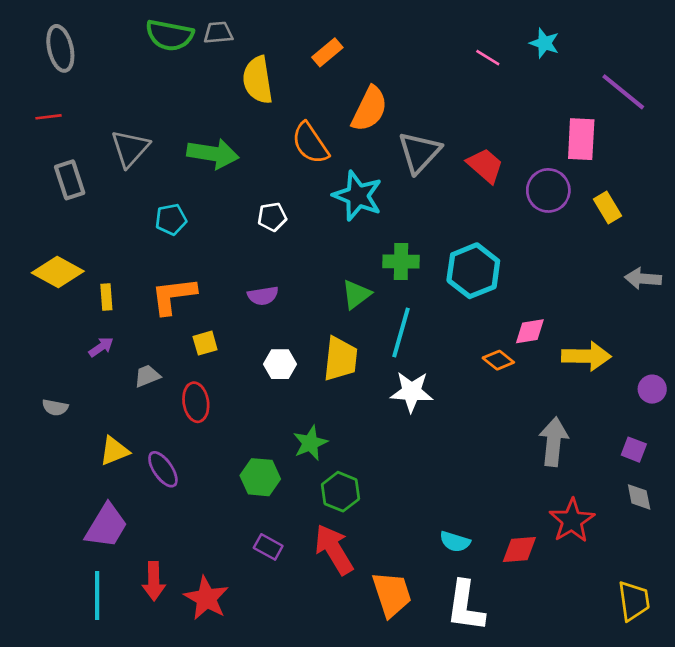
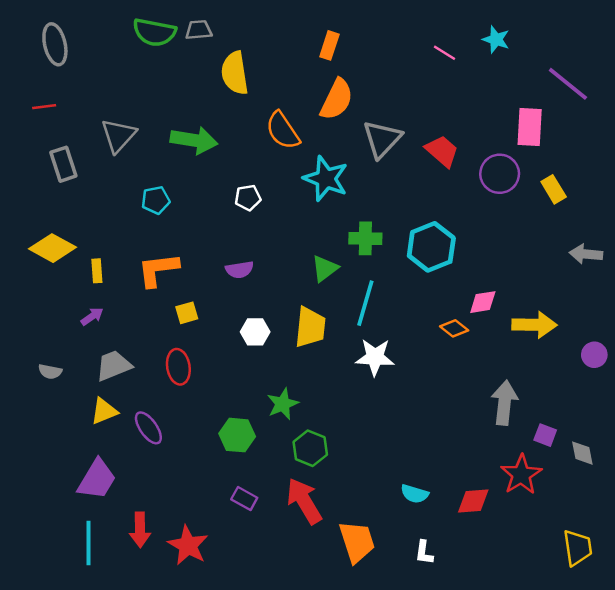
orange rectangle: (327, 52) -> (329, 45), moved, turned -32
gray trapezoid: (147, 376) -> (114, 366), moved, size x1.5
purple square: (634, 450) -> (545, 435), moved
white L-shape: (465, 606) -> (424, 553), size x0.5

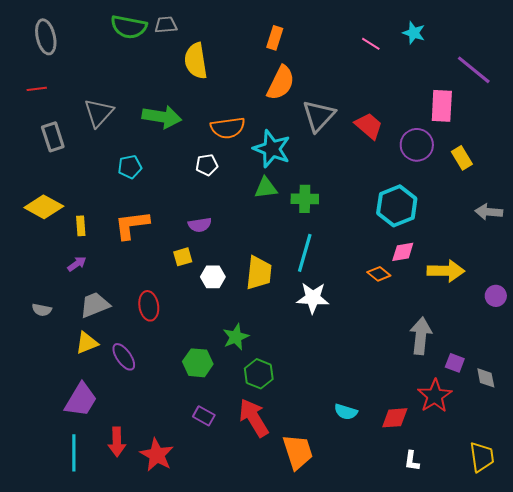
orange semicircle: (283, 131) -> (228, 128), moved, turned -64
cyan hexagon: (431, 247) -> (397, 206), moved
green triangle: (325, 268) -> (266, 188), moved, turned 30
yellow square: (187, 313) -> (183, 257), moved
white L-shape: (424, 553) -> (412, 461), moved

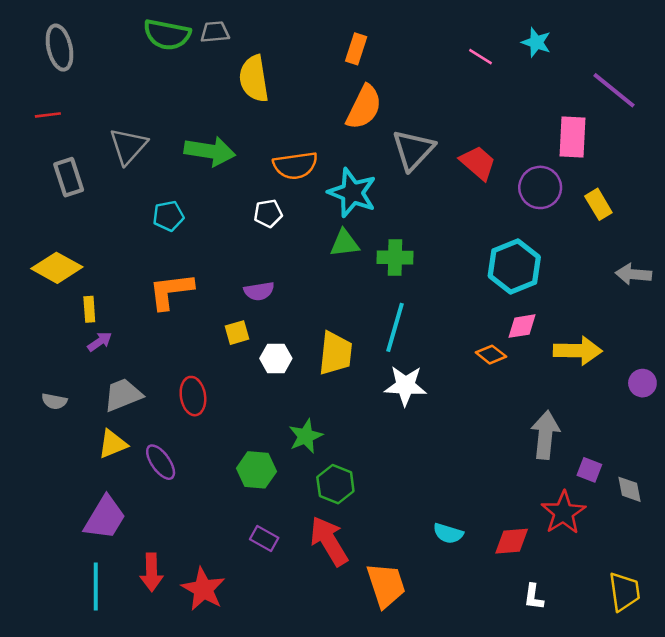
yellow rectangle: (81, 226) -> (89, 309), moved

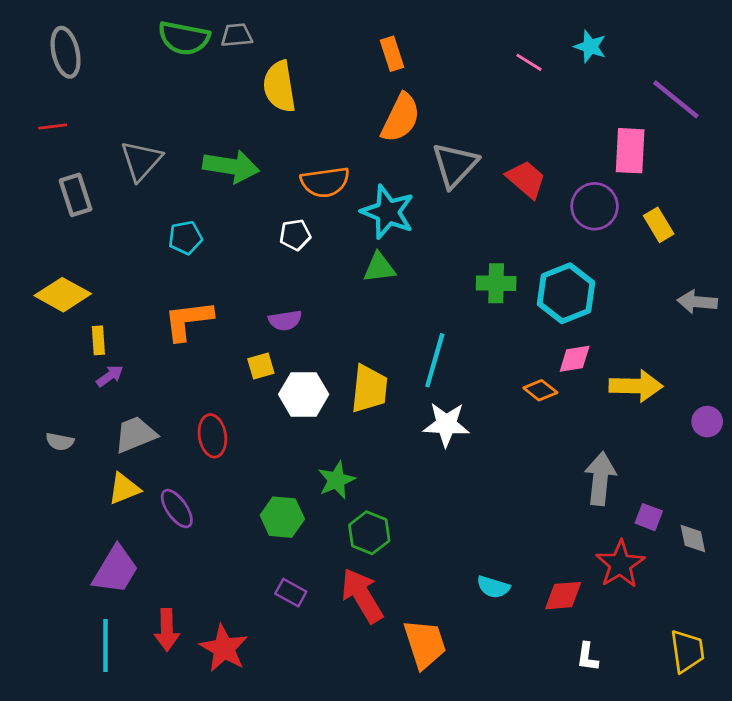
orange rectangle: (356, 49) -> (392, 54), turned -36
green cross: (395, 257) -> (496, 283), moved
white hexagon: (276, 358) -> (304, 394), size x1.4

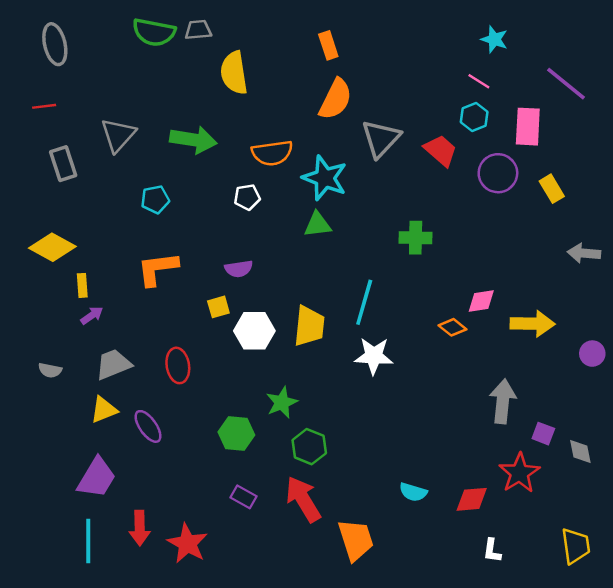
pink line: (529, 62) -> (479, 81), moved
cyan hexagon: (566, 293) -> (474, 117), moved, size x0.6

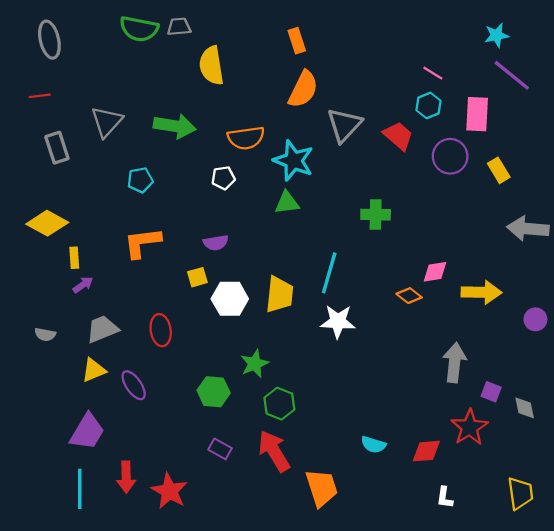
cyan star: (494, 39) -> (497, 35), moved, turned -30
gray arrow: (584, 253) -> (528, 229), size x1.4

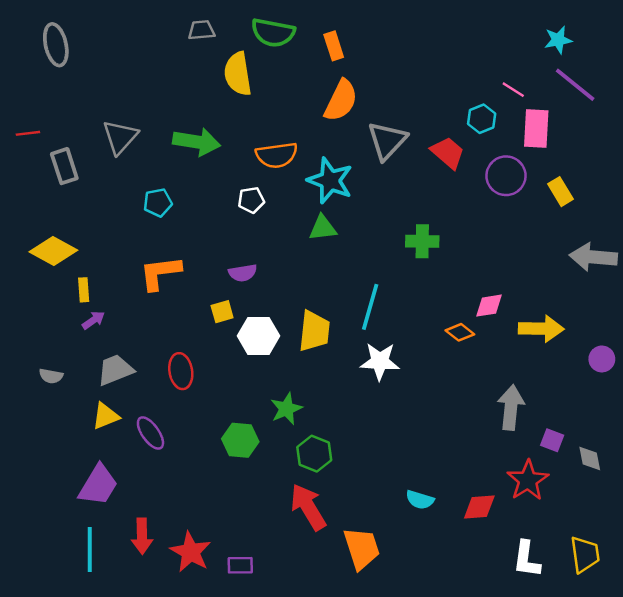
green semicircle: (139, 29) -> (273, 33), moved
pink line: (433, 73) -> (513, 90), moved
red line: (40, 96) -> (28, 133), moved
purple rectangle: (220, 449) -> (240, 565), moved, turned -30
white L-shape: (445, 498) -> (527, 559), moved, size x1.5

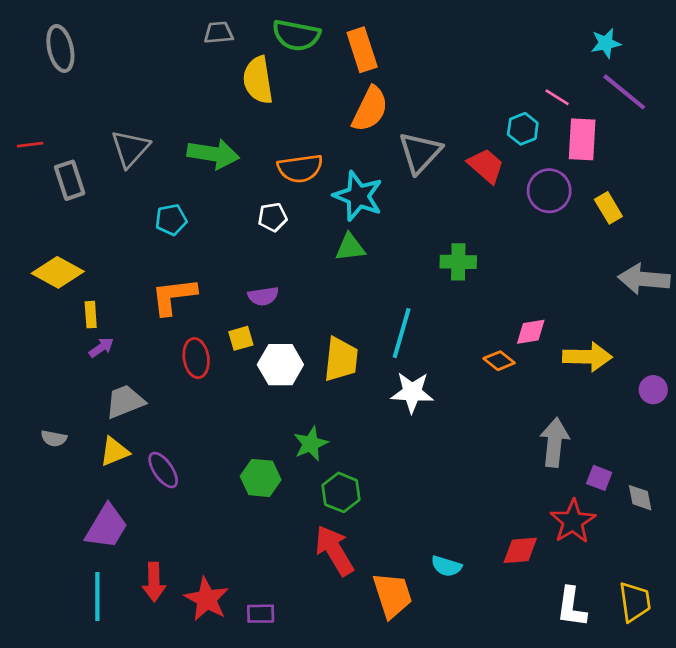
orange rectangle: (334, 46) -> (362, 50), size x1.4
red ellipse: (181, 371) -> (196, 358), moved
gray semicircle: (51, 376) -> (54, 438), moved
cyan semicircle: (420, 500) -> (446, 566), moved

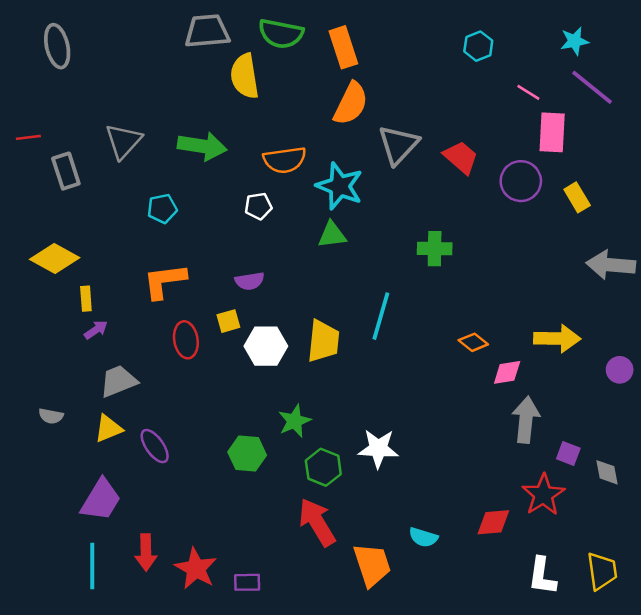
gray trapezoid: (218, 33) -> (207, 31), size x1.6
cyan hexagon: (523, 129) -> (478, 46), moved
pink diamond: (531, 332) -> (507, 372), moved
white star: (412, 392) -> (378, 449), moved

